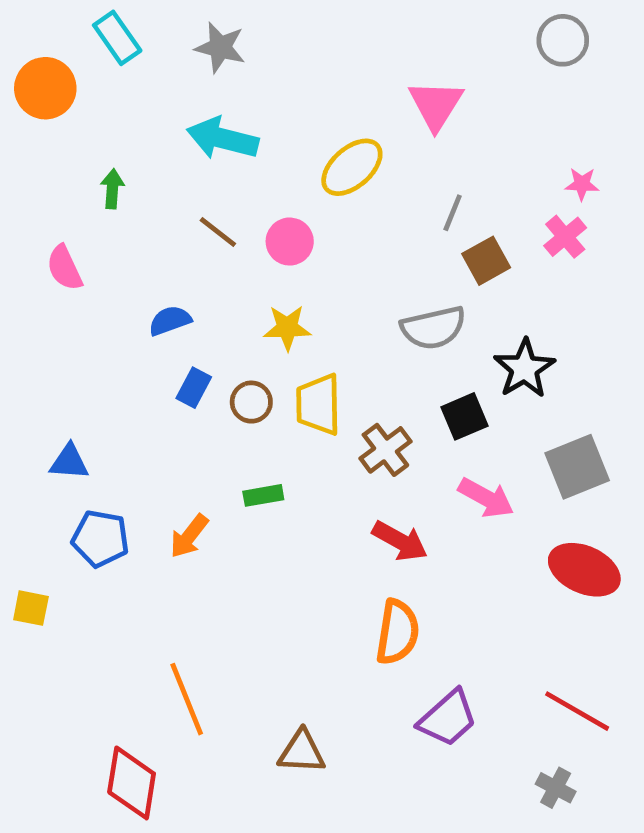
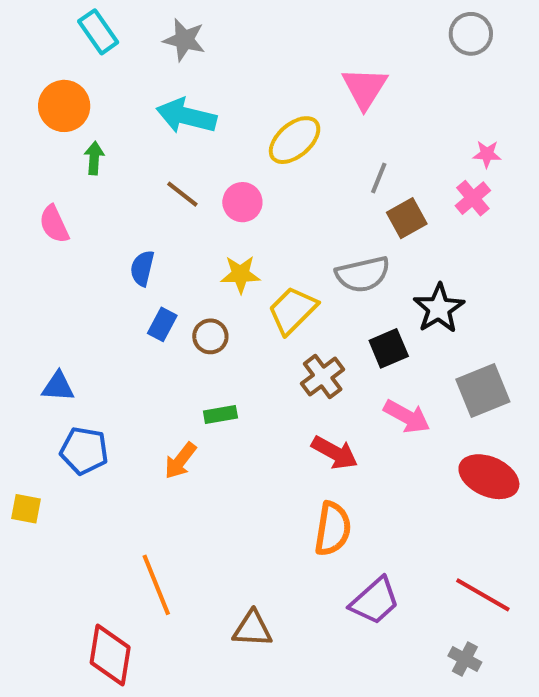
orange circle: (45, 88) -> (64, 106), moved
blue semicircle: (170, 321) -> (142, 268), turned -57
yellow trapezoid: (318, 404) -> (293, 310), moved, turned 46
orange arrow: (189, 536) -> (180, 461), moved

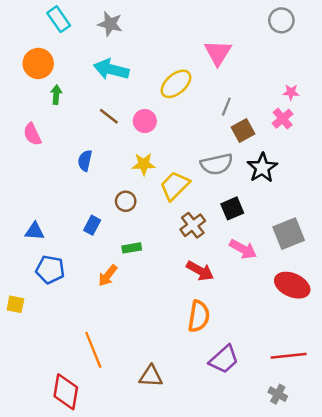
black star: (439, 308) -> (262, 168), moved
blue rectangle: (162, 324) -> (92, 225), moved
red line: (483, 595) -> (289, 356), turned -36

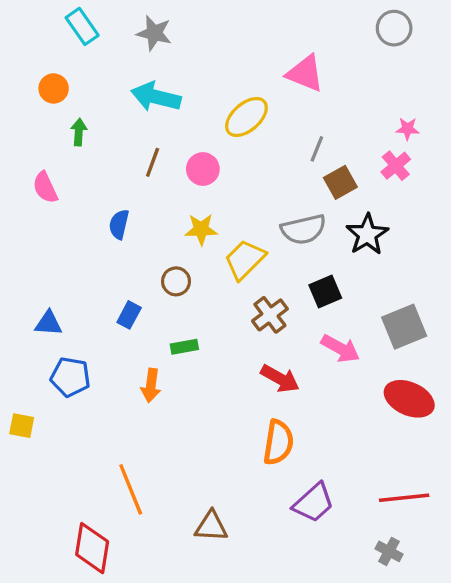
pink triangle: (218, 53) -> (305, 73), turned -40
orange circle: (38, 63) -> (54, 88), size x0.7
brown line: (109, 116) -> (153, 162), turned 72
orange arrow: (108, 276) -> (151, 385), turned -30

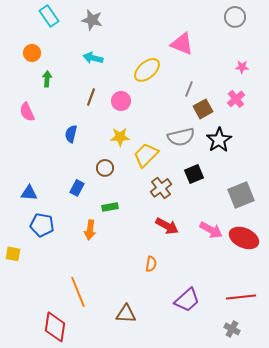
cyan arrow: (156, 97) -> (93, 58), size x0.7
pink star: (407, 129) -> (242, 67), moved
pink arrow: (340, 348) -> (211, 230), moved
orange semicircle: (278, 442) -> (151, 264), moved, size x0.6

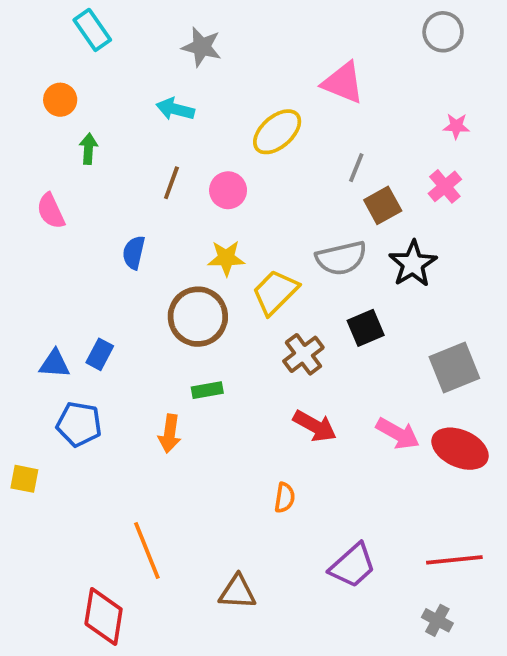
gray star: (92, 20) -> (202, 47), moved
brown circle: (105, 168) -> (198, 317), size x1.8
blue rectangle: (77, 188) -> (100, 354), moved

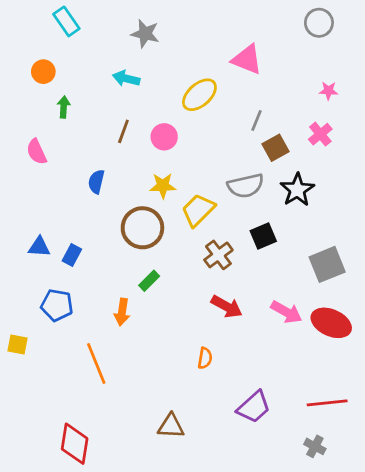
blue triangle: (55, 364) -> (39, 247), moved
green rectangle: (207, 390) -> (149, 281), turned -35
orange line: (147, 550) -> (96, 364), moved

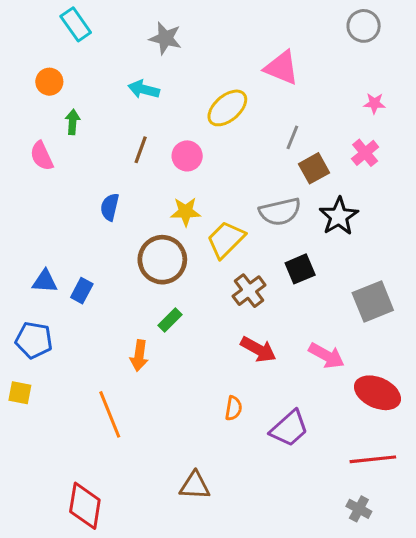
pink semicircle: (37, 152) -> (42, 156), moved
blue pentagon: (57, 305) -> (34, 340), moved
red ellipse: (331, 323) -> (377, 393), moved
purple trapezoid: (254, 407) -> (289, 428), moved

